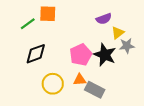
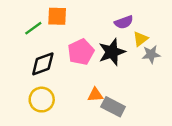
pink pentagon: (81, 55) -> (81, 52), moved
black star: (105, 55) -> (112, 52), moved, turned 30
yellow circle: (53, 84) -> (42, 100), moved

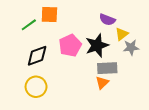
purple semicircle: (124, 22) -> (107, 20), turned 42
orange triangle: (95, 95) -> (102, 83), moved, turned -40
gray rectangle: (113, 107) -> (107, 68), moved, turned -30

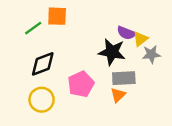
purple semicircle: (107, 20) -> (126, 33), moved
pink pentagon: (70, 45) -> (81, 84), moved
black star: (97, 45) -> (112, 52), turned 30

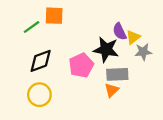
purple semicircle: (126, 33) -> (120, 32), turned 42
pink pentagon: (81, 84) -> (81, 65), moved

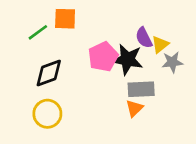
pink pentagon: (81, 65) -> (103, 57), moved

